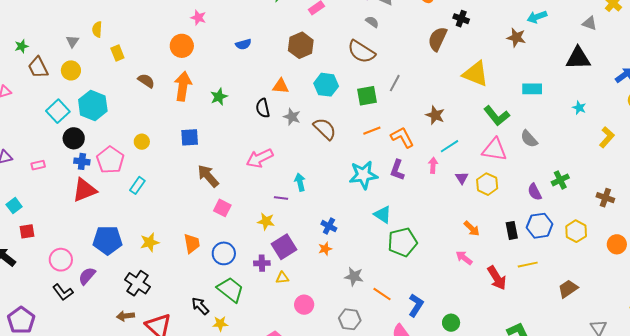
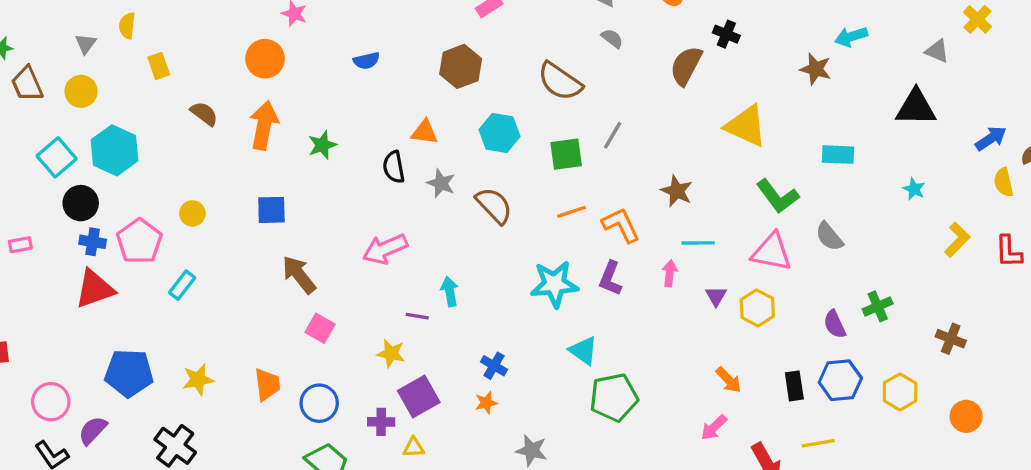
gray semicircle: (372, 22) -> (612, 38), moved
cyan line: (450, 146) -> (698, 243), turned 30
pink arrow: (464, 258) -> (714, 428), turned -84

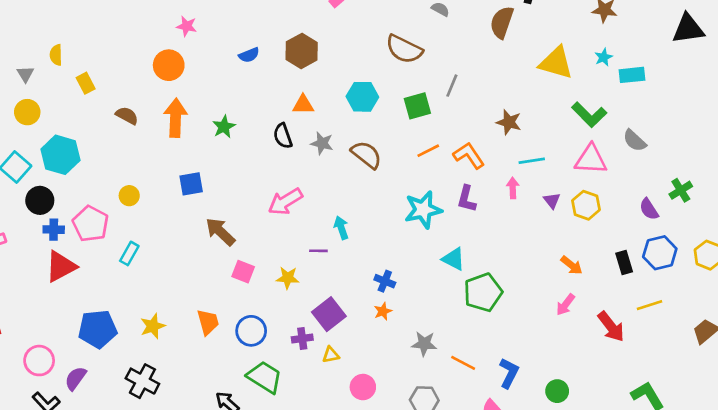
brown hexagon: (461, 66) -> (302, 51), moved
cyan star: (914, 189) -> (604, 57), moved, turned 30
yellow star: (391, 353) -> (288, 278), moved

